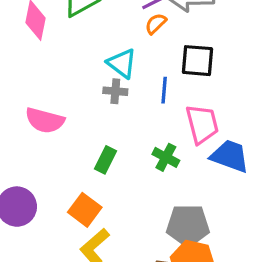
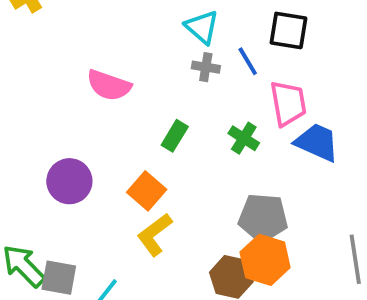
blue line: (164, 90) -> (248, 61), turned -40
gray cross: (115, 91) -> (206, 67), moved

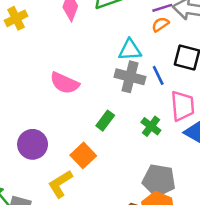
cyan triangle: (202, 27) -> (130, 50), turned -50
gray cross: (206, 67) -> (130, 77), size x1.6
yellow L-shape: (155, 235) -> (60, 184), moved

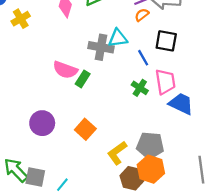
gray cross: (130, 77) -> (101, 47), moved
green rectangle: (105, 121) -> (83, 79), moved
green cross: (151, 126) -> (140, 88), moved
yellow L-shape: (60, 184) -> (117, 153), moved

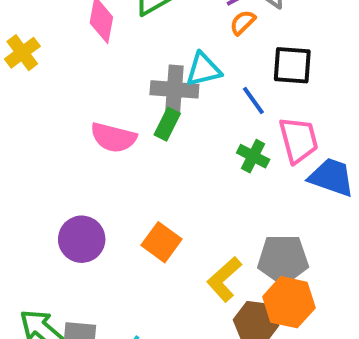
green rectangle: (83, 79) -> (167, 124), moved

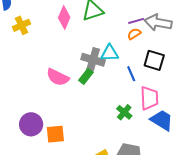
green cross: (253, 156) -> (124, 112), moved
orange square: (162, 242) -> (55, 134), moved, turned 36

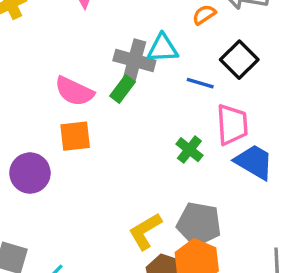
black square: (154, 60) -> (239, 60), turned 30
blue line: (131, 74) -> (200, 83), turned -49
orange square: (55, 134) -> (75, 136), moved

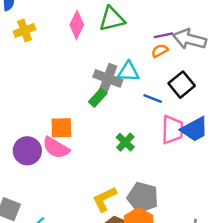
pink semicircle: (74, 91) -> (56, 148), moved
green cross: (189, 150) -> (125, 142), moved
blue trapezoid: (254, 162) -> (195, 129), moved, turned 116

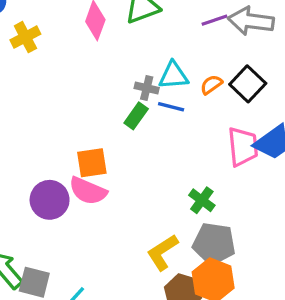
orange semicircle: (160, 51) -> (211, 85), moved
gray cross: (108, 78) -> (147, 88), size x0.6
blue line: (153, 99) -> (171, 107), moved
green cross: (125, 142) -> (202, 200), moved

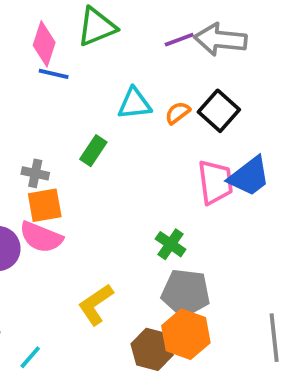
gray cross: (147, 88) -> (35, 173), moved
blue line: (171, 107) -> (54, 74), moved
yellow L-shape: (162, 252) -> (96, 304), moved

